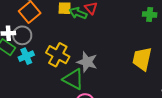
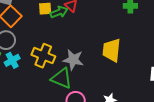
green arrow: (78, 13) -> (59, 12), turned 144
yellow trapezoid: (142, 59) -> (112, 50), moved

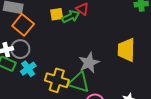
yellow cross: (43, 56) -> (57, 80), moved
gray star: (73, 60) -> (89, 63), turned -30

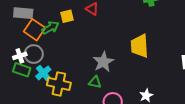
green arrow: (71, 17) -> (50, 28), moved
yellow cross: (57, 80) -> (59, 84), moved
green triangle: (79, 82) -> (95, 82), size x0.6

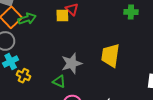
yellow square: (67, 16) -> (62, 16), moved
yellow cross: (59, 84) -> (23, 76), size x0.6

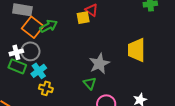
yellow cross: (23, 76) -> (46, 88), moved
green triangle: (59, 81) -> (90, 83), turned 32

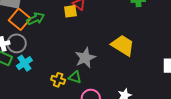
yellow trapezoid: (136, 50) -> (123, 45), turned 120
green triangle: (90, 83) -> (75, 77), turned -32
yellow cross: (46, 88) -> (58, 80), moved

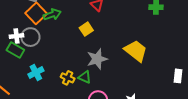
yellow square: (70, 11) -> (86, 29), moved, turned -32
cyan cross: (24, 63) -> (36, 73), moved

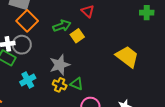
green arrow: (52, 15) -> (62, 26), moved
gray star: (97, 59) -> (60, 65), moved

